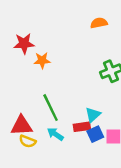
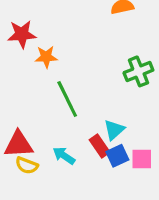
green line: (51, 108) -> (67, 99), moved
red rectangle: (82, 127) -> (100, 146), turned 63

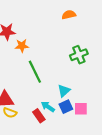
red rectangle: (100, 146) -> (39, 116), moved
cyan arrow: (64, 156) -> (48, 107), moved

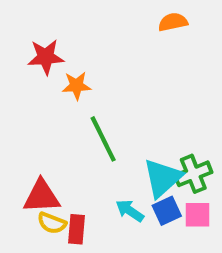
green cross: (79, 55) -> (193, 174), moved
cyan triangle: (64, 91) -> (163, 178), size x1.5
red rectangle: (39, 116) -> (76, 229), moved, turned 40

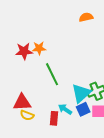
red star: (46, 57) -> (24, 51), moved
red rectangle: (76, 229) -> (54, 118), moved

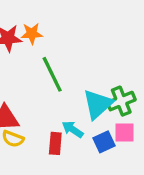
blue square: (83, 109) -> (104, 142), moved

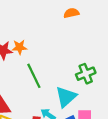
green cross: (121, 101) -> (86, 74), moved

